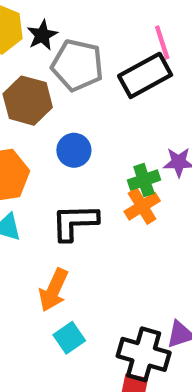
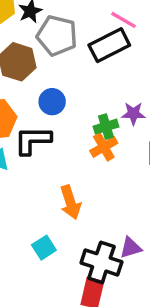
pink line: (162, 43) -> (123, 20), turned -44
black L-shape: (75, 222) -> (33, 140), moved
orange arrow: (54, 290) -> (70, 202), moved, turned -44

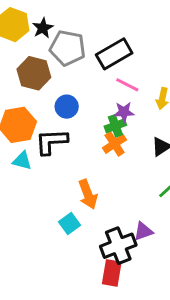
pink line: (123, 20) -> (127, 85), moved
purple star: (133, 114) -> (124, 112), moved
cyan square: (44, 248) -> (69, 223), moved
black cross: (101, 262) -> (118, 246), turned -36

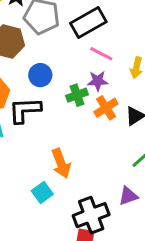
green cross: (115, 126) -> (77, 95), moved
orange cross: (115, 144) -> (106, 108), moved
purple triangle: (143, 231) -> (128, 196), moved

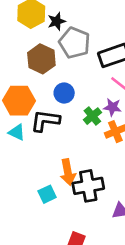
green cross: (77, 95) -> (92, 116), turned -30
black cross: (91, 215) -> (88, 186), moved

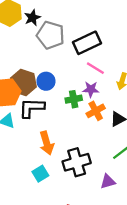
brown hexagon: (41, 59) -> (23, 83), moved
green cross: (92, 116) -> (74, 99), turned 35
orange arrow: (68, 172) -> (47, 143), moved

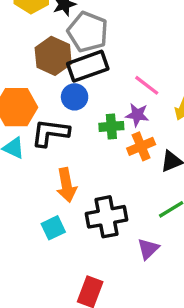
black rectangle: (87, 43) -> (88, 66), moved
brown hexagon: (23, 83) -> (53, 56), moved
purple triangle: (108, 182) -> (148, 249), turned -35

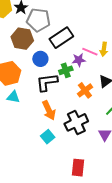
black rectangle: (88, 66) -> (61, 38), moved
pink line: (147, 85) -> (90, 52), moved
black L-shape: (50, 133) -> (47, 82), moved
orange cross: (141, 146) -> (85, 90), moved

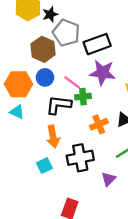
black rectangle: (61, 38) -> (97, 44), moved
pink line: (90, 52) -> (72, 82), moved
blue circle: (40, 59) -> (45, 77), moved
purple star: (79, 60) -> (102, 73), moved, size x1.6

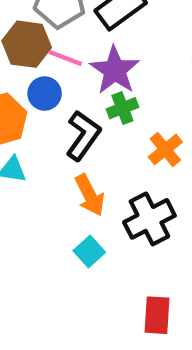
purple star: (102, 73) -> (115, 70), moved, turned -30
pink line: (72, 82) -> (65, 58), moved
black L-shape: (59, 105) -> (83, 135), turned 135

